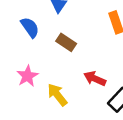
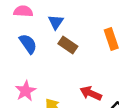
brown rectangle: (66, 42) -> (68, 45), moved

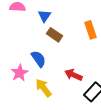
blue semicircle: (28, 44) -> (38, 59), moved

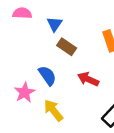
red arrow: (73, 75) -> (88, 79), moved

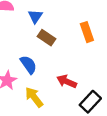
red arrow: (88, 79) -> (67, 81), moved

